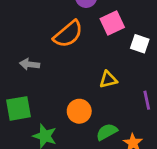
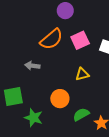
pink square: (112, 23) -> (80, 40), moved
gray arrow: (30, 64) -> (32, 66), moved

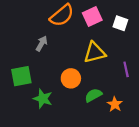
gray arrow: (32, 66) -> (42, 43), turned 112
yellow triangle: (82, 74) -> (95, 52), size x1.5

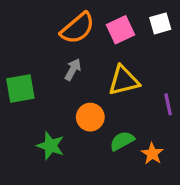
white square: (120, 23) -> (160, 23), moved, turned -35
gray arrow: (42, 43) -> (73, 69), moved
green square: (21, 76) -> (20, 89), moved

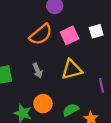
gray arrow: (73, 69) -> (38, 71), moved, turned 128
orange circle: (90, 117) -> (43, 104), moved

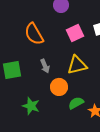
orange semicircle: (41, 34) -> (34, 34), moved, turned 100
orange circle: (43, 104) -> (59, 87), moved

